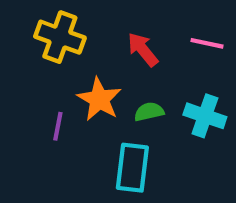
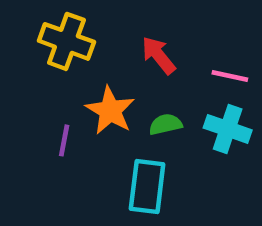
pink line: (207, 43) -> (230, 76), moved

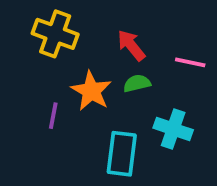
green semicircle: (165, 124) -> (137, 83), moved
cyan cross: (228, 129) -> (173, 129), moved

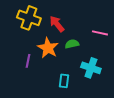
red arrow: (131, 45) -> (57, 24), moved
cyan rectangle: (122, 154) -> (64, 81), size x0.6

